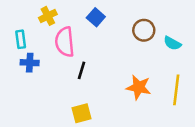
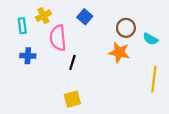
cyan rectangle: (21, 39) -> (22, 26), moved
orange star: (139, 87) -> (119, 52), moved

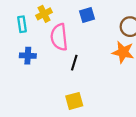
blue square: (85, 17) -> (87, 15), turned 32

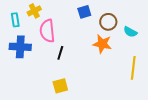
blue square: (87, 15) -> (84, 12), moved
blue cross: (28, 56) -> (20, 47), size x1.5

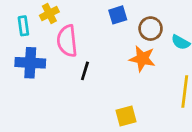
yellow square: (60, 86) -> (126, 116), moved

